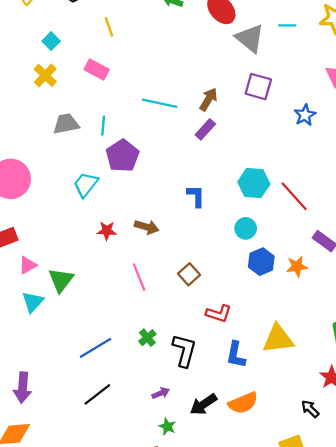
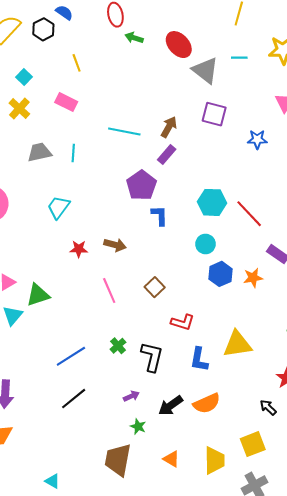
blue star: (305, 115) -> (257, 139), turned 30
purple pentagon: (122, 156) -> (141, 185), moved
green triangle: (61, 280) -> (38, 295), turned 35

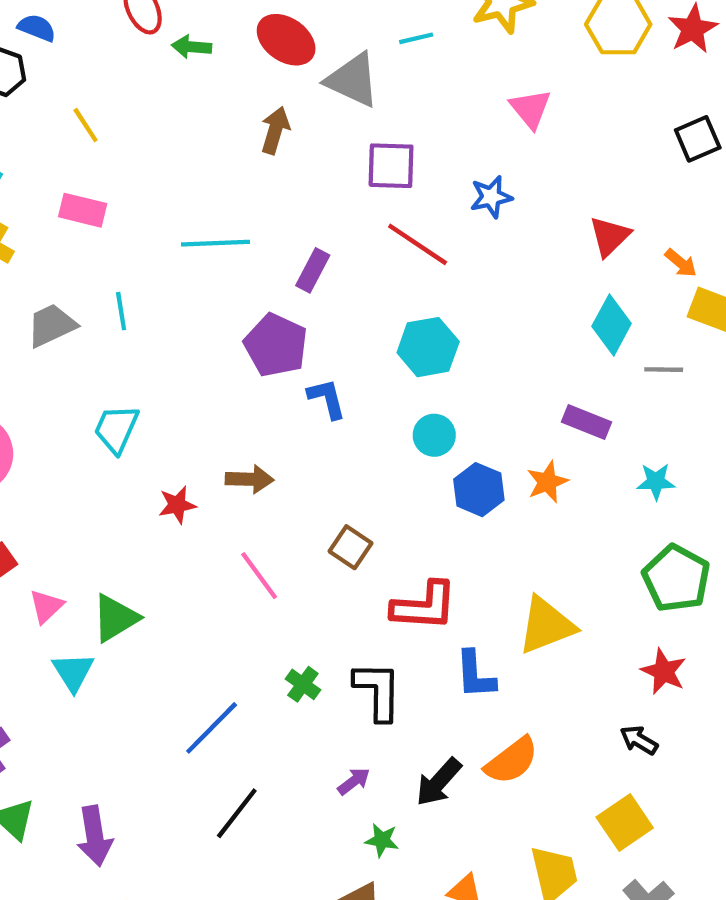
brown arrow: (169, 127) -> (275, 130), moved
red line: (249, 214) -> (418, 244), moved
red L-shape: (183, 322) -> (424, 606), size x1.4

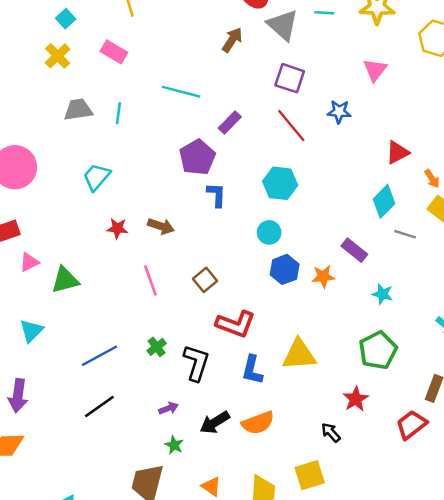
cyan triangle: (73, 672) -> (31, 331), moved

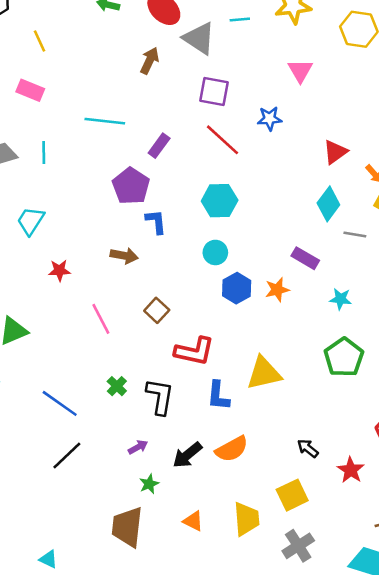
brown arrow: (161, 226) -> (124, 256), moved
blue line: (100, 356) -> (60, 403), turned 72
red star: (356, 399) -> (351, 470), moved
green star: (174, 445) -> (149, 484), turned 30

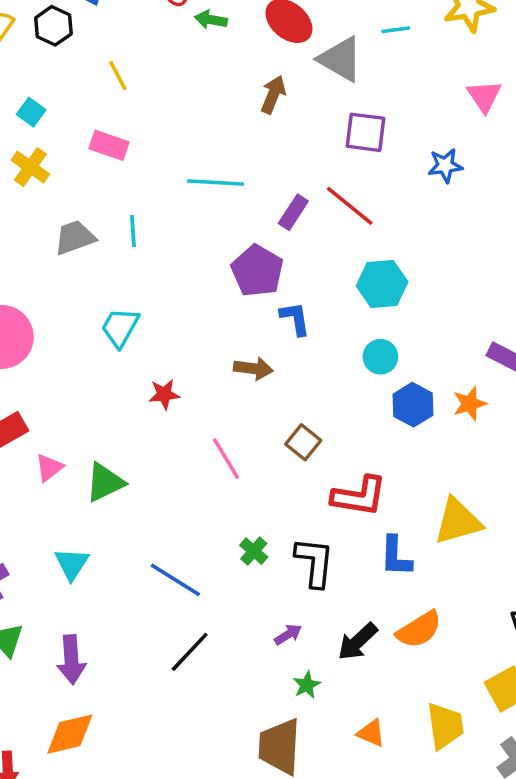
red line: (222, 140) -> (350, 206), moved

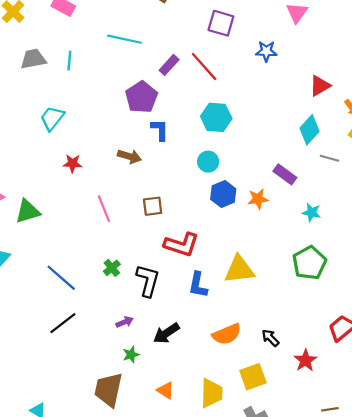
brown square: (303, 442) -> (153, 206), turned 35
orange semicircle: (419, 630) -> (227, 334), moved

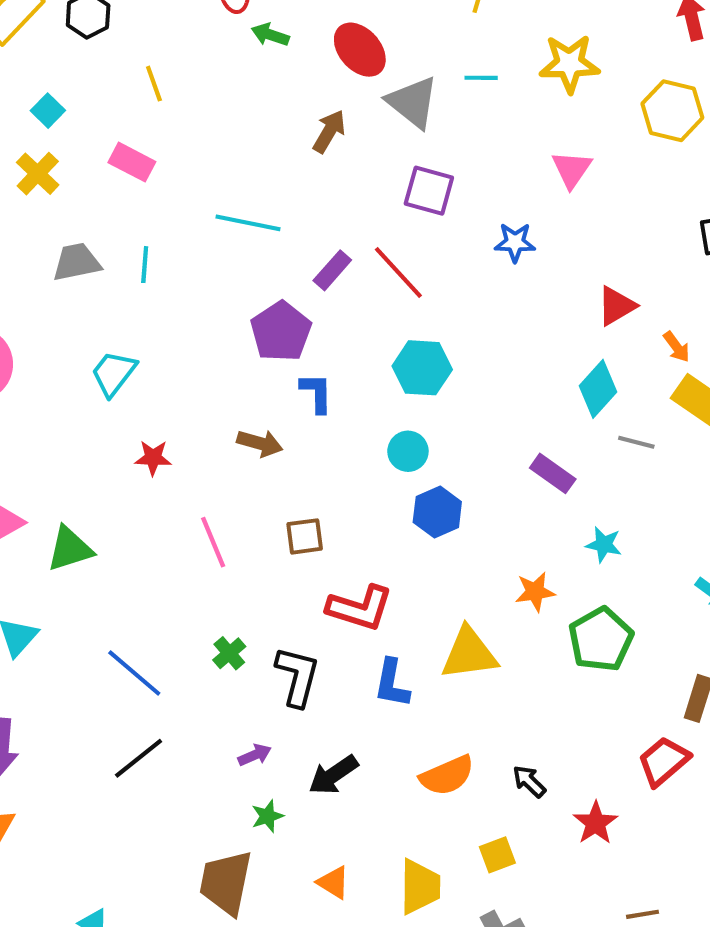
orange star: (258, 199) -> (535, 592), moved
yellow square: (253, 377) -> (497, 855), size x0.7

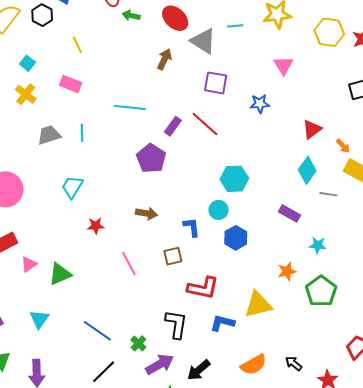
cyan hexagon: (422, 368) -> (234, 179), moved
blue L-shape: (316, 393) -> (192, 227), moved
green cross: (229, 653) -> (138, 343), moved
blue L-shape: (392, 683) -> (222, 323), turned 100
purple arrow: (255, 755) -> (160, 364), size x1.8

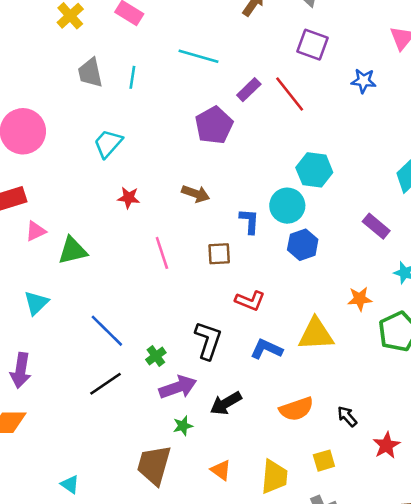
gray trapezoid: (49, 135) -> (90, 73), turned -95
cyan circle: (219, 210) -> (287, 206), size x1.4
red L-shape: (203, 288) -> (250, 301), size x0.7

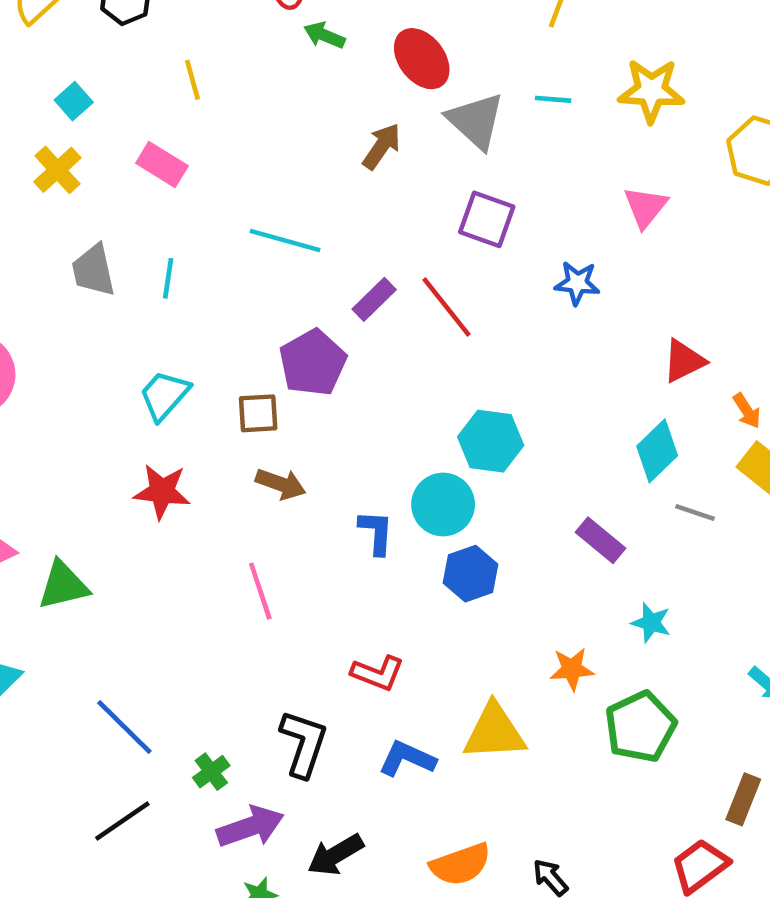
cyan trapezoid: (108, 143) -> (164, 395), moved
red star: (129, 198) -> (162, 491), size x1.4
pink line: (162, 253) -> (260, 591), moved
brown square: (219, 254) -> (258, 413), moved

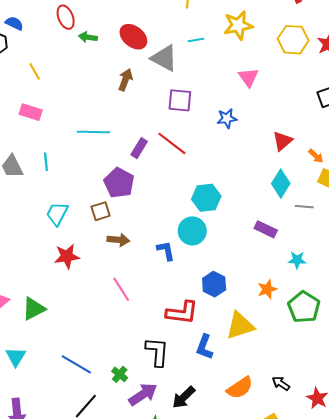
blue hexagon: (471, 574) -> (214, 284), moved
red L-shape: (378, 673) -> (182, 313), size x1.4
blue L-shape: (407, 759) -> (204, 347), turned -80

